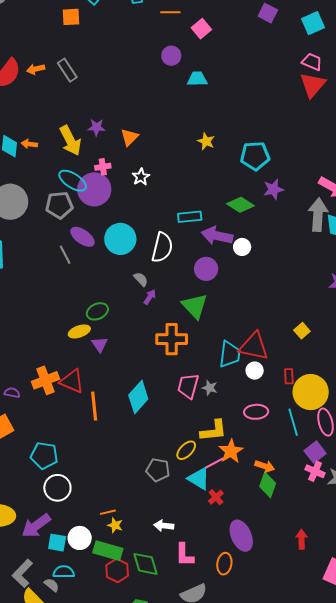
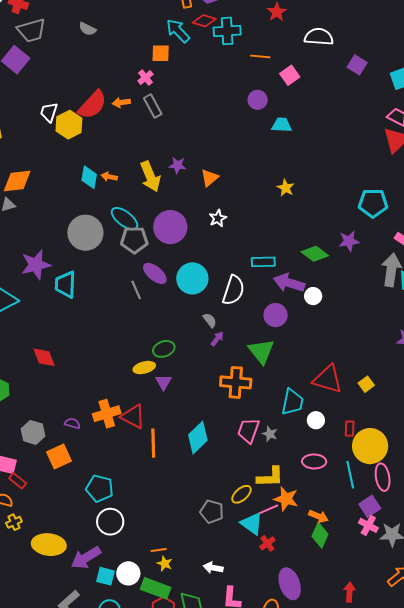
cyan pentagon: (255, 156) -> (373, 203), moved
pink cross: (103, 167) -> (145, 78), moved, turned -35
cyan ellipse: (73, 181) -> (124, 219), moved
red triangle: (254, 346) -> (328, 379), moved
orange star: (231, 451) -> (286, 499), turned -30

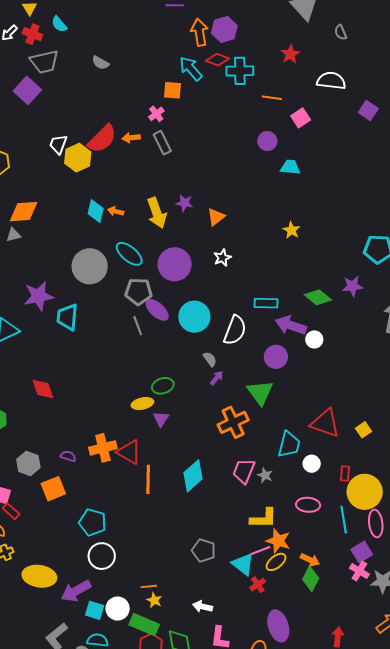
gray pentagon: (134, 240) -> (139, 292), moved
orange cross: (236, 382) -> (233, 422), turned -32
yellow ellipse: (241, 494) -> (276, 562), moved

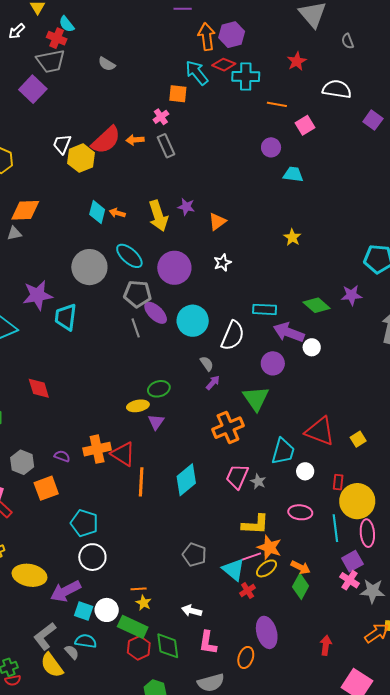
red cross: (32, 34) -> (57, 38), moved

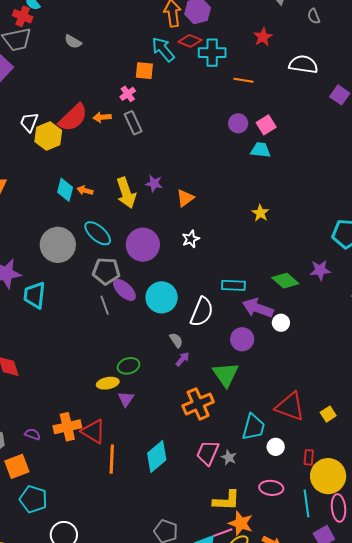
pink square: (305, 125) -> (266, 125), moved
cyan pentagon: (84, 523) -> (33, 499), moved

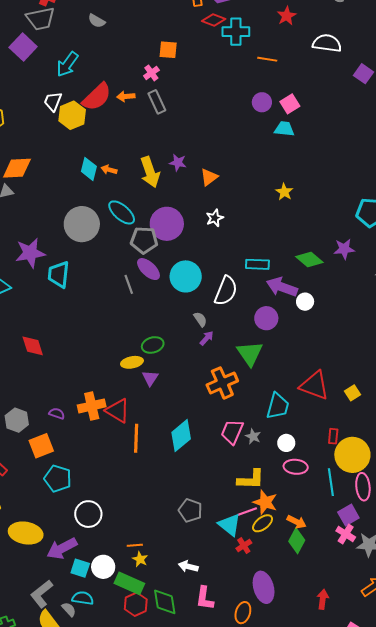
cyan arrow: (163, 49) -> (67, 64), moved, turned -104
gray pentagon: (106, 271) -> (144, 240), moved
white circle: (276, 447) -> (286, 443), moved

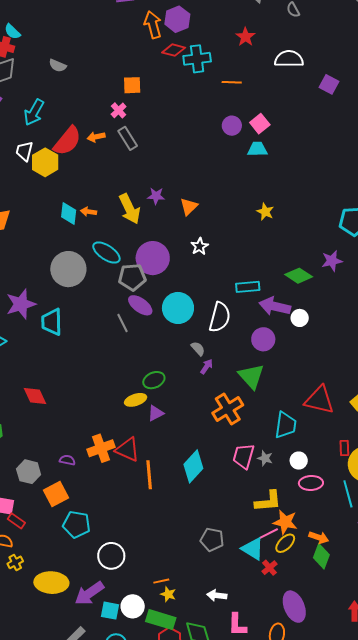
purple triangle: (150, 378) -> (156, 413), turned 36

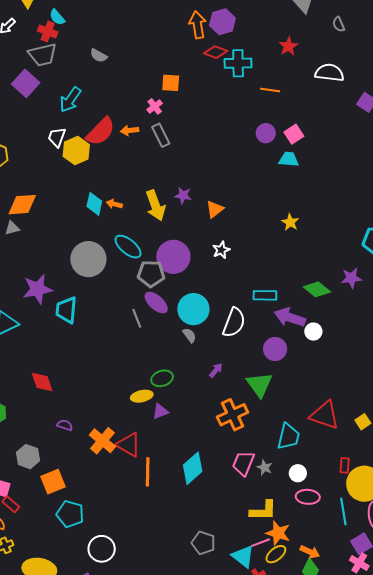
gray semicircle: (198, 349) -> (189, 335), moved
orange cross: (101, 448) -> (102, 441), turned -36
purple semicircle: (67, 460) -> (65, 425), moved

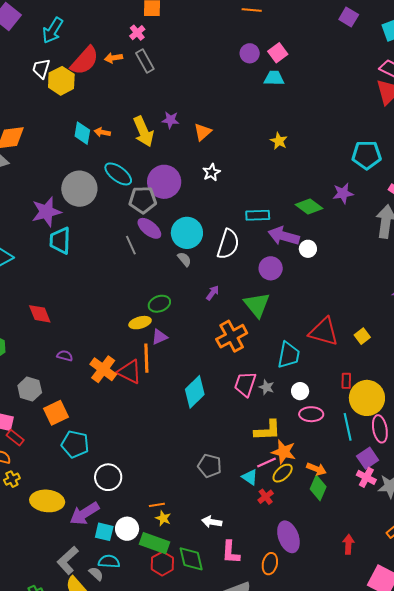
purple star: (38, 289) -> (46, 212), moved
orange line: (148, 472) -> (146, 358), moved
cyan triangle: (243, 556) -> (250, 477), size x0.7

